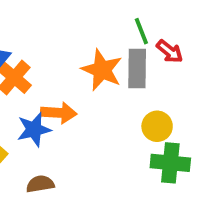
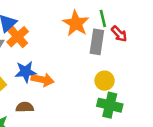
orange star: (102, 70) -> (76, 23), moved
orange arrow: (59, 113) -> (43, 80), moved

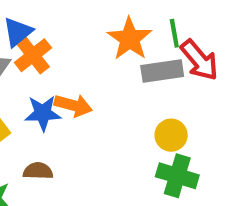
red arrow: (119, 34) -> (199, 60), size x1.5
gray rectangle: (97, 42) -> (162, 71), turned 70
orange arrow: (43, 80) -> (73, 105), moved

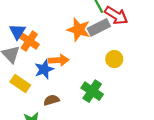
orange star: (130, 39) -> (79, 30), moved
green cross: (177, 176) -> (92, 91), moved, turned 35

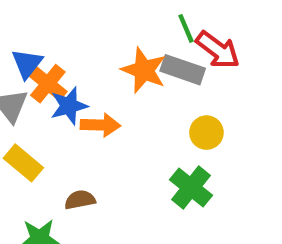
gray rectangle: (99, 27) -> (183, 70), turned 40
blue star: (44, 69) -> (69, 106), moved
green cross: (92, 91) -> (191, 188), moved

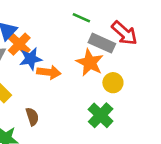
green line: (186, 28) -> (81, 18), moved, turned -48
orange star: (144, 70) -> (90, 63), moved
brown semicircle: (80, 200) -> (32, 117), turned 78

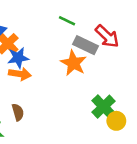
orange arrow: (49, 72) -> (20, 74), moved
yellow circle: (113, 83) -> (116, 121), moved
green cross: (101, 115) -> (103, 107), moved

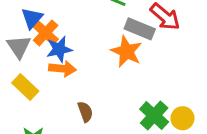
green cross: (103, 107) -> (154, 116), moved
brown semicircle: (18, 112) -> (85, 112), moved

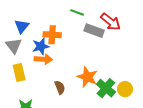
orange cross: (46, 33) -> (52, 35), moved, turned -36
orange star: (126, 52) -> (87, 77), moved
yellow rectangle: (25, 87) -> (19, 72), turned 36

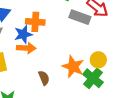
yellow circle: (125, 89) -> (98, 60), moved

